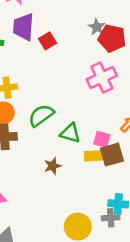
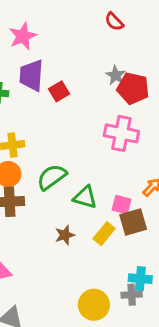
pink cross: (102, 77) -> (121, 133), turned 36
yellow rectangle: (94, 156) -> (104, 234), moved, turned -48

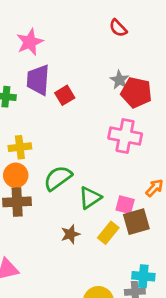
green triangle: (85, 197) -> (90, 198), turned -50

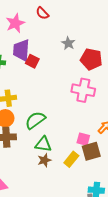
red semicircle: (118, 28) -> (42, 13), moved
gray star: (119, 80) -> (68, 43), moved
red square: (65, 95) -> (32, 61), moved, turned -32
green triangle: (90, 198) -> (43, 144), moved, turned 42

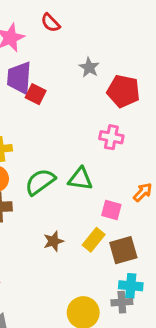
pink cross: (83, 90) -> (111, 137), size x0.7
green triangle: (43, 144) -> (80, 179), moved
brown square: (91, 151) -> (123, 250), moved

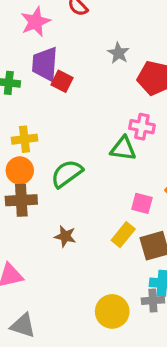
green triangle: (80, 179) -> (123, 149), moved
brown star: (53, 241) -> (65, 236), moved, turned 30

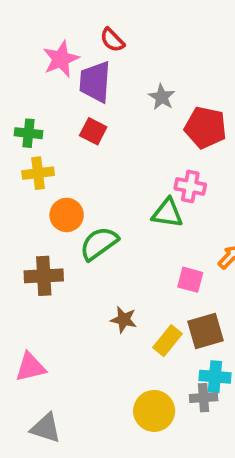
purple trapezoid: (45, 64) -> (95, 82), moved
yellow cross: (24, 139) -> (38, 173), moved
orange circle: (20, 170) -> (67, 215), moved
yellow rectangle: (123, 235) -> (167, 341), moved
brown star: (65, 236) -> (124, 320), moved

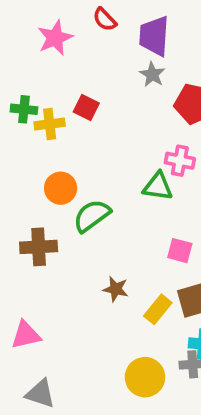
purple trapezoid: (95, 82) -> (154, 36), moved
yellow cross: (38, 173) -> (50, 124), moved

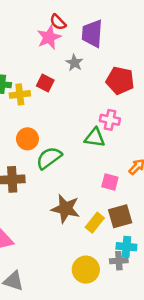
pink star: (55, 38) -> (49, 37), moved
gray star: (152, 74) -> (74, 63), moved
brown star: (116, 289) -> (66, 209), size x1.6

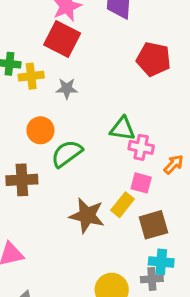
gray star: (74, 63) -> (67, 89), moved, turned -30
red square: (45, 83) -> (62, 39), moved, size x1.6
pink cross: (110, 120) -> (141, 147), moved
yellow rectangle: (95, 223) -> (123, 205), moved

